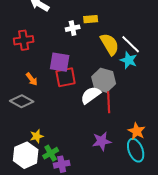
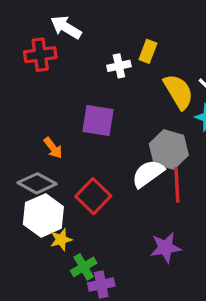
yellow rectangle: (91, 19) -> (148, 51), turned -64
red cross: (24, 40) -> (40, 55), moved
red square: (66, 77) -> (93, 196), moved, turned -35
white hexagon: (26, 155) -> (43, 215), moved

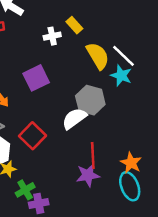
yellow rectangle: (148, 51) -> (74, 25), turned -63
purple square: (98, 121) -> (36, 78), turned -35
red line: (177, 185) -> (93, 155), moved

